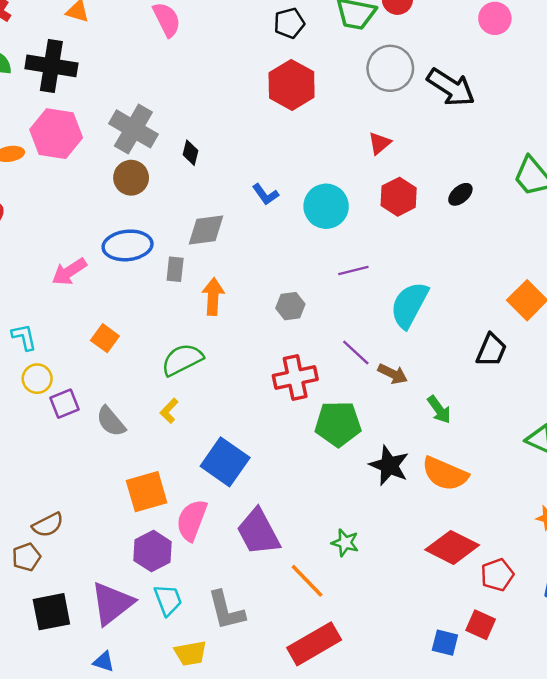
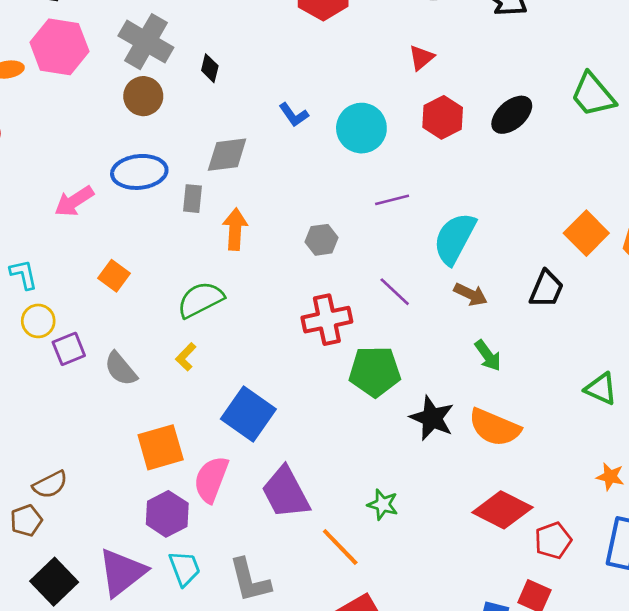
black ellipse: (460, 194) -> (512, 115), size x1.5
brown arrow: (393, 374) -> (471, 294), moved
black square: (51, 612) -> (54, 582), turned -33

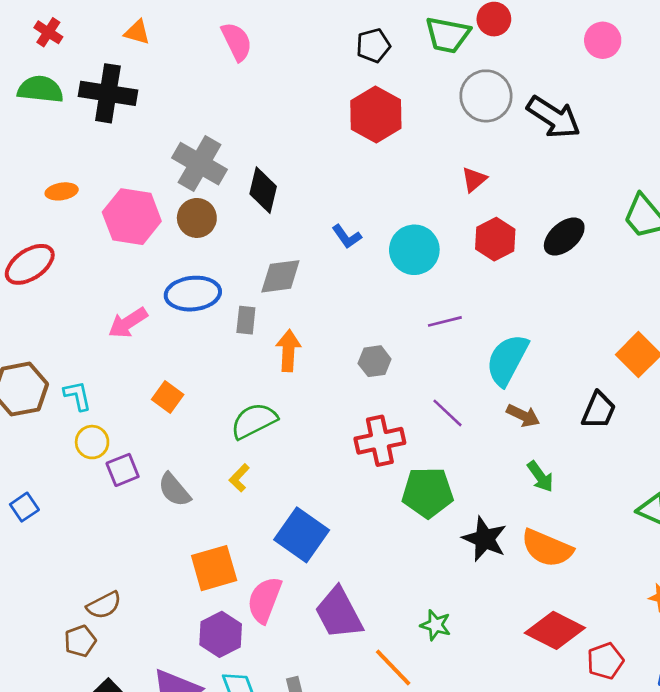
pink hexagon: (59, 47) -> (132, 217), moved
black diamond: (210, 68) -> (263, 190), size x1.6

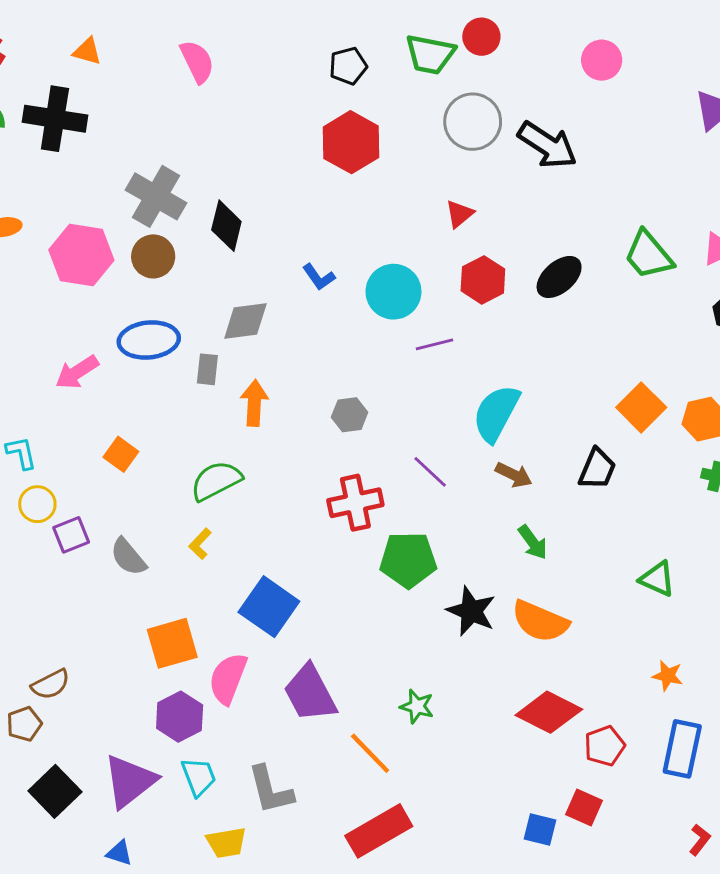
purple line: (445, 321) -> (435, 344), moved

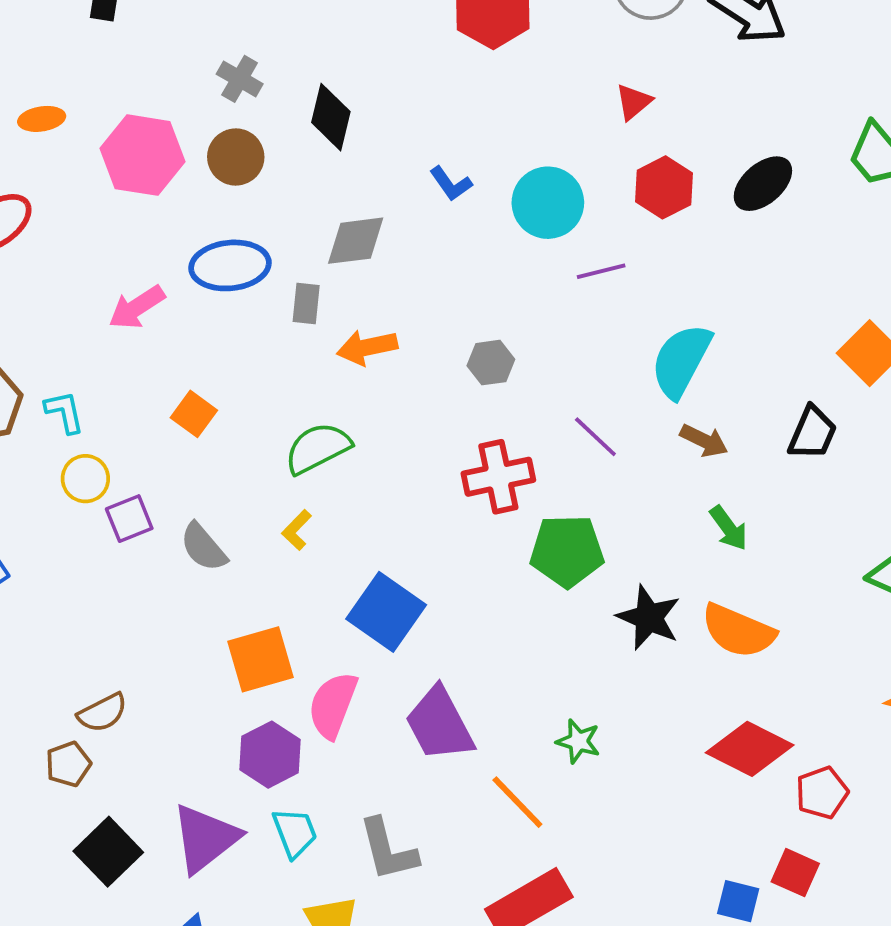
gray cross: (156, 196) -> (240, 79), size x0.6
orange arrow: (254, 403) -> (367, 347), turned -105

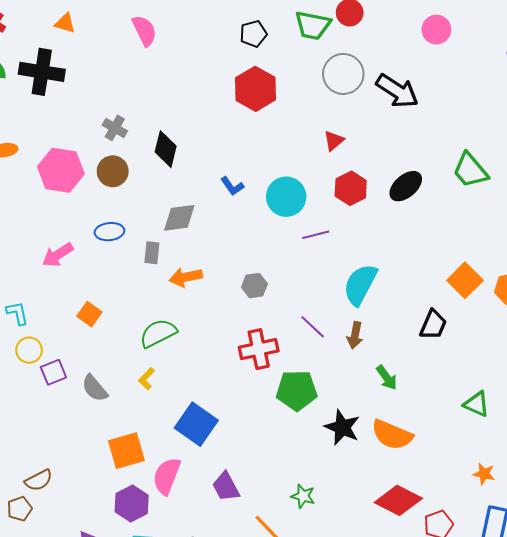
blue ellipse: (230, 265) -> (109, 232), size x0.7
brown arrow: (704, 441) -> (355, 335), moved, turned 75
purple trapezoid: (439, 724) -> (226, 487), size x0.7

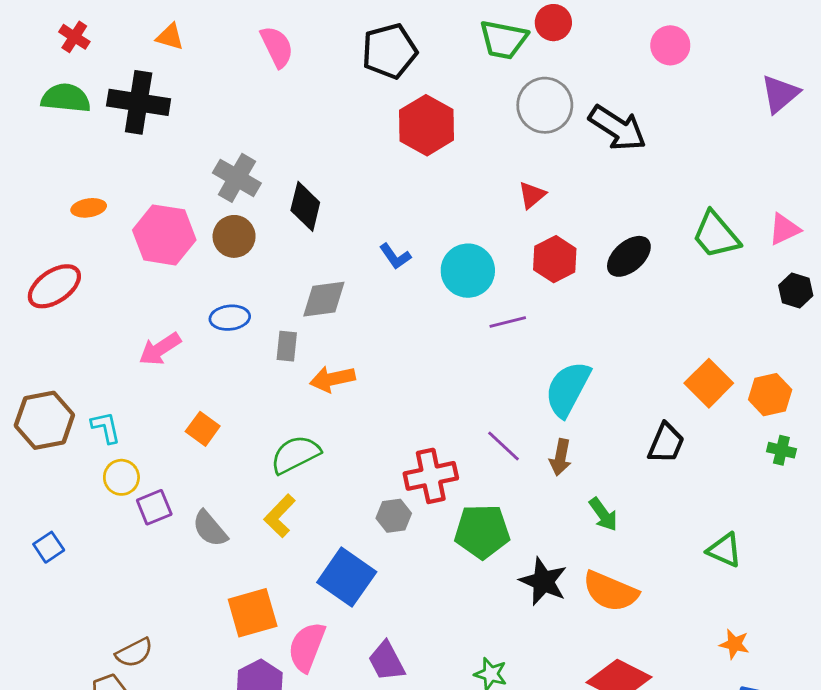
black pentagon: (253, 34) -> (389, 51), moved, size x1.5
gray cross: (115, 128) -> (237, 178), size x1.4
gray hexagon: (254, 286) -> (394, 516), moved
yellow L-shape: (147, 379) -> (280, 516), size x1.4

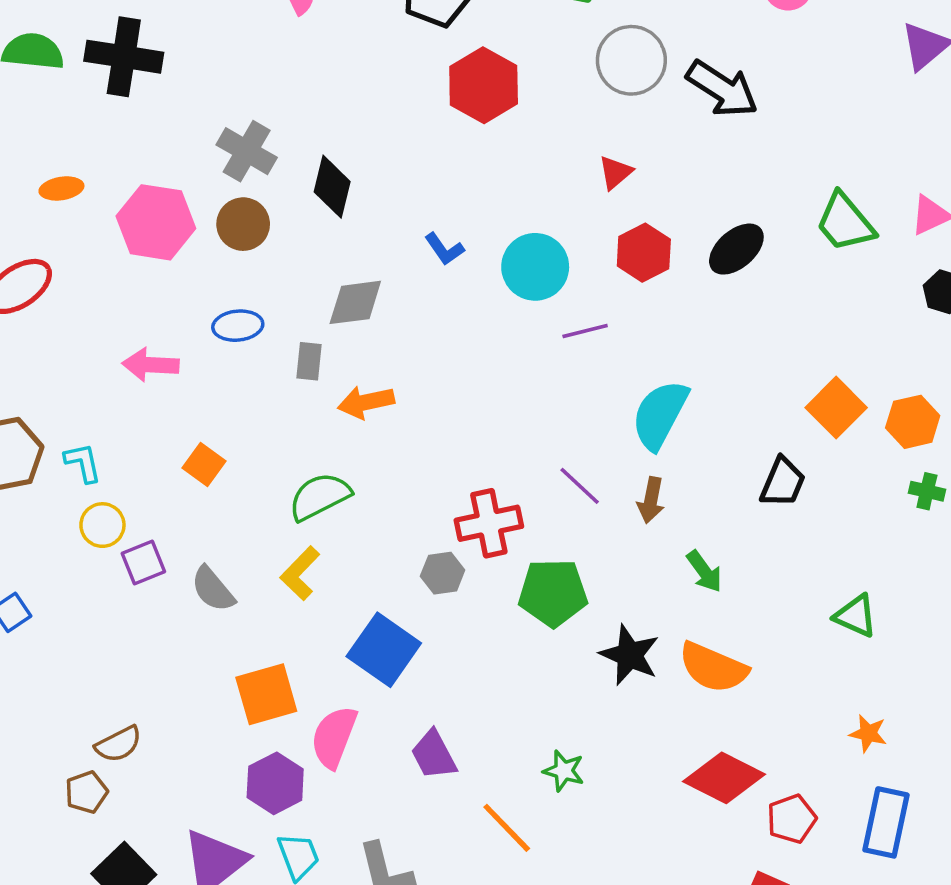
pink arrow: (160, 349) -> (151, 365), turned 36

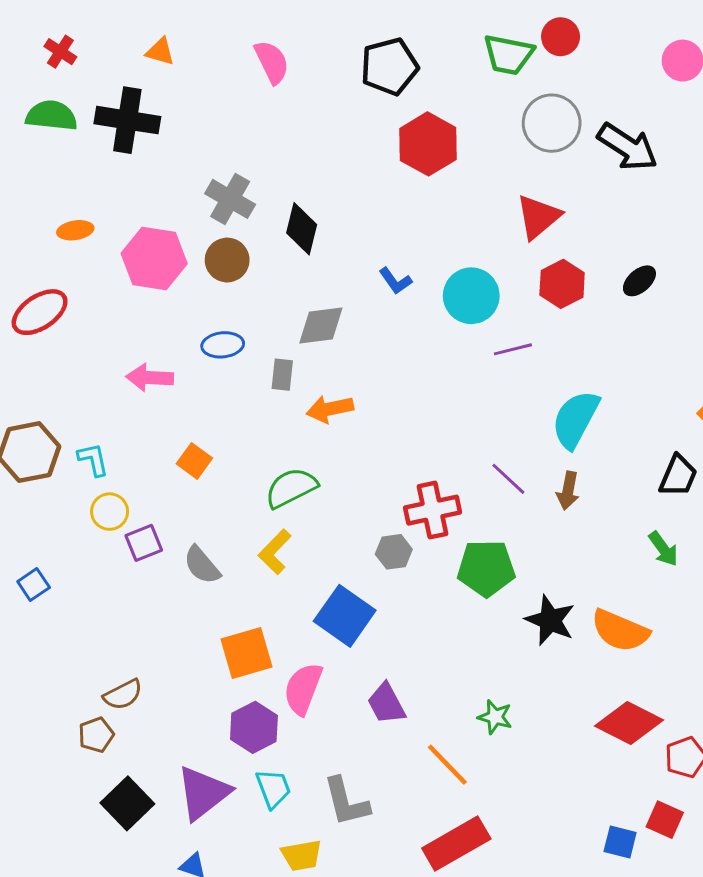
red triangle: (615, 172) -> (538, 217), size x1.6
black ellipse: (736, 249) -> (639, 281), size x0.7
green arrow: (704, 571) -> (663, 549), moved

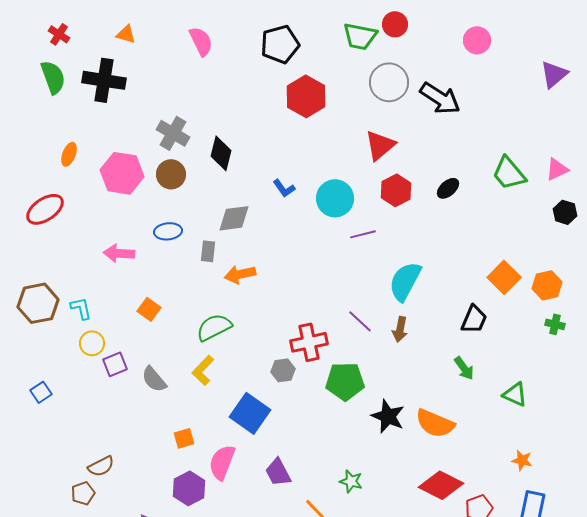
green semicircle: (51, 116) -> (53, 77), turned 64
orange ellipse: (75, 230) -> (69, 154), turned -60
orange square: (246, 653) -> (184, 438), size x0.6

